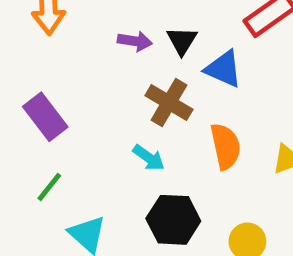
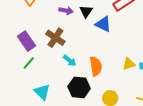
brown cross: (169, 103) -> (55, 38), moved
orange semicircle: (226, 146) -> (96, 66), moved
green line: (49, 187) -> (29, 63), moved

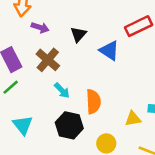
purple arrow: (66, 11) -> (40, 28), moved
black triangle: (86, 11) -> (78, 34), moved
yellow triangle: (129, 64) -> (133, 119), moved

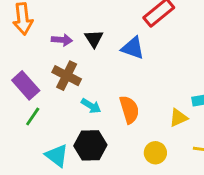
purple arrow: (40, 28) -> (62, 40), moved
black hexagon: (69, 125) -> (90, 145), moved

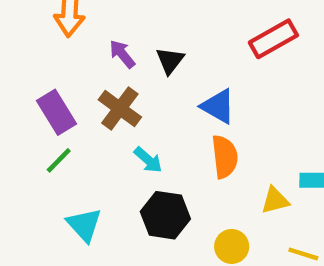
purple arrow: (62, 40) -> (122, 54), turned -144
blue triangle: (133, 48) -> (218, 106), moved
orange semicircle: (129, 110) -> (225, 157), moved
black hexagon: (90, 145) -> (165, 215), moved

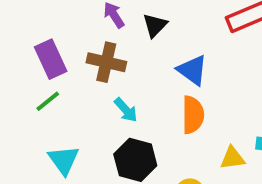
brown cross: (120, 108) -> (106, 62), turned -30

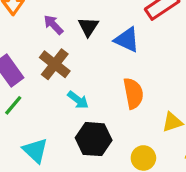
brown cross: (106, 62) -> (55, 64), turned 36
blue triangle: (192, 70) -> (127, 40), moved

